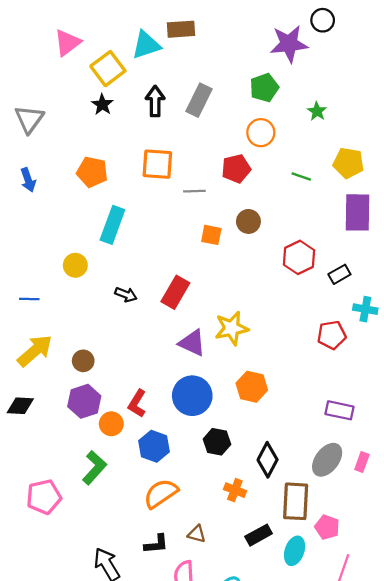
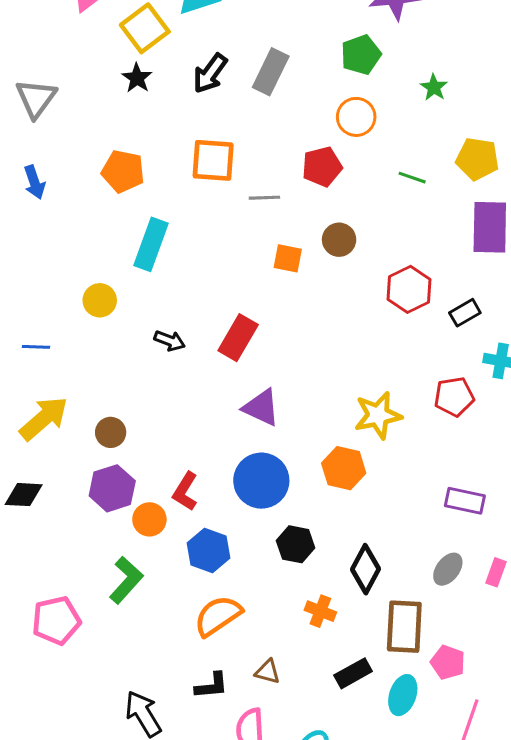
black arrow: (155, 101) -> (210, 73), turned -144
yellow star: (232, 328) -> (378, 415), moved
gray ellipse: (327, 460) -> (448, 569), size x0.7

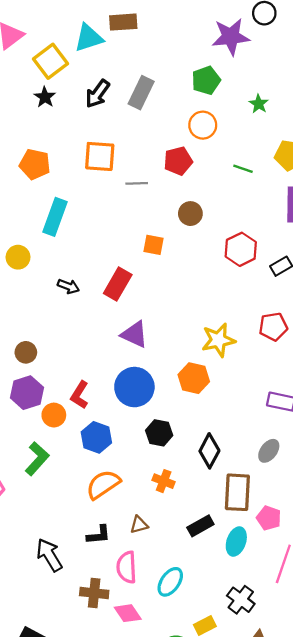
orange square: (288, 258) -> (153, 245), moved
orange cross: (320, 611) -> (164, 481), moved
brown triangle: (268, 672) -> (139, 525), turned -30

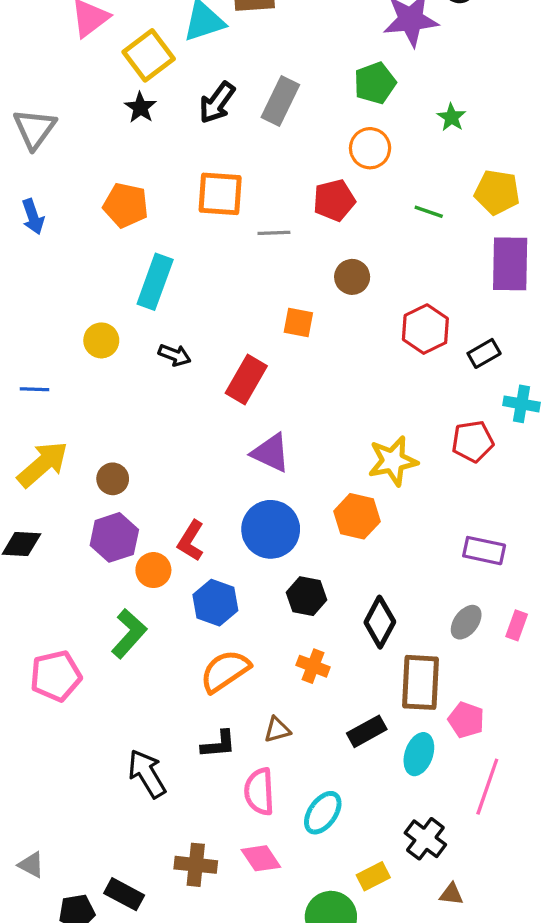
black arrow: (68, 286) -> (175, 355), moved
brown cross: (94, 593) -> (196, 865), moved

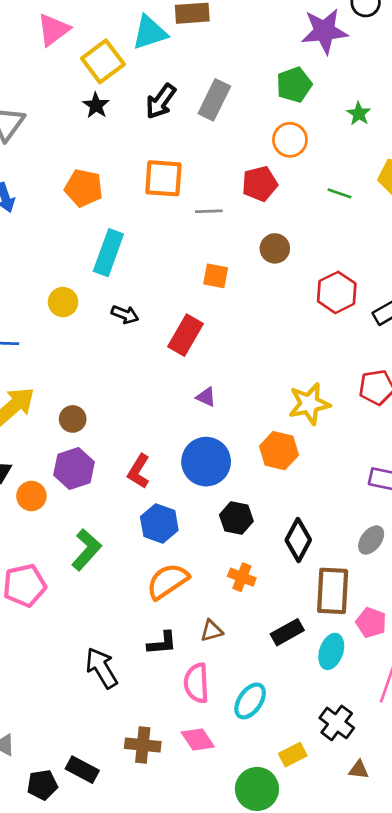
orange square: (298, 322) -> (216, 276), moved
purple triangle: (271, 453) -> (206, 397), size x0.6
orange circle: (153, 570) -> (31, 496), moved

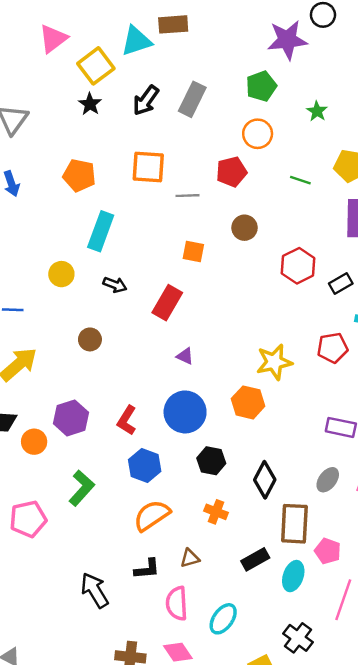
brown circle: (73, 419) -> (90, 339), moved

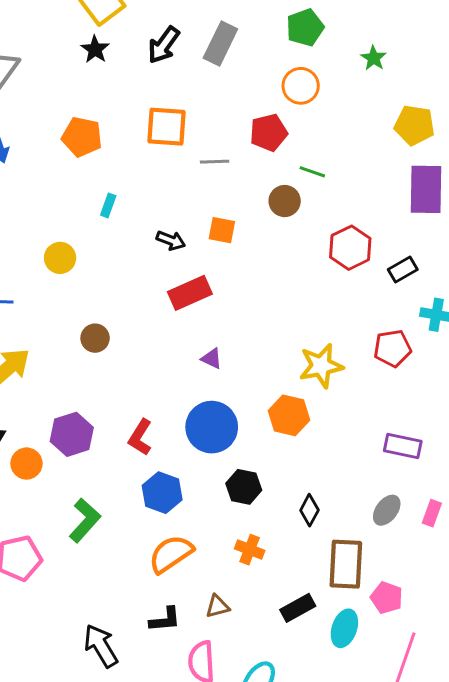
green line: (300, 180) -> (312, 172), moved
cyan rectangle: (101, 231) -> (108, 205), size x0.5
black arrow: (115, 285) -> (171, 240), moved
red rectangle: (167, 303) -> (190, 293), turned 36
black diamond: (265, 480) -> (309, 510), size x0.7

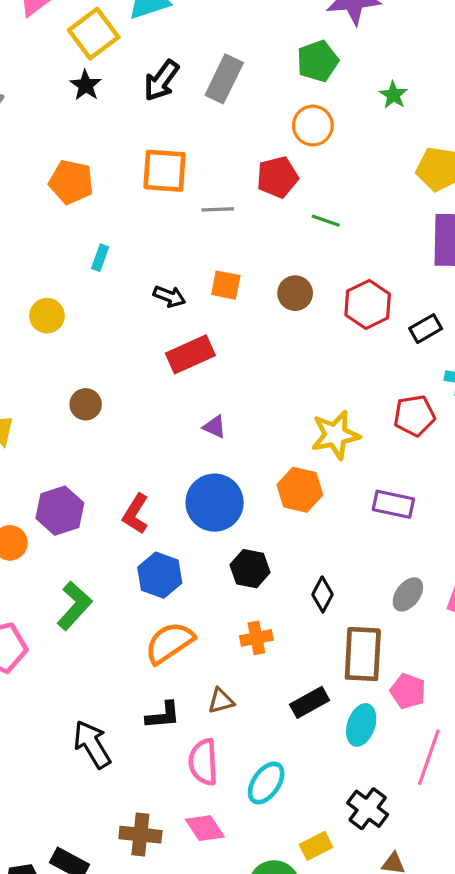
brown circle: (285, 201) -> (295, 293), moved
purple rectangle: (403, 446) -> (393, 504), moved
orange cross: (250, 550) -> (256, 638), turned -32

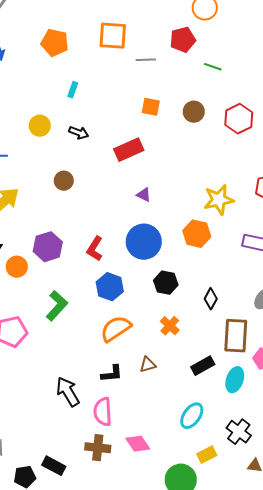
black arrow: (169, 296) -> (79, 133), moved
orange cross: (256, 638) -> (170, 326), turned -36
pink semicircle: (203, 762) -> (103, 412), moved
cyan ellipse: (266, 783) -> (192, 416), moved

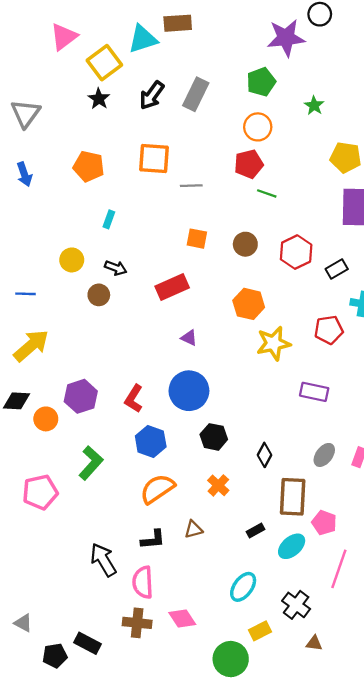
red pentagon: (183, 40) -> (249, 164), moved
brown circle: (64, 181) -> (99, 295), moved
orange hexagon: (197, 234) -> (249, 304), moved
black rectangle: (203, 366) -> (255, 531), size x0.7
cyan ellipse: (235, 380) -> (292, 546), turned 30

